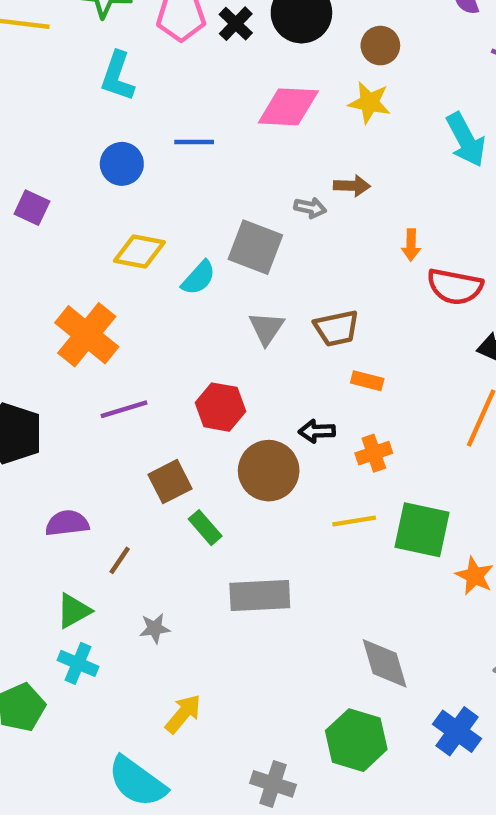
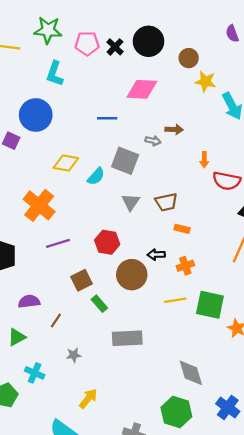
yellow star: (369, 103) -> (205, 82), moved
blue line: (194, 142) -> (107, 118), moved
blue circle: (122, 164) -> (36, 115), moved, size x1.5
green triangle: (74, 611) -> (17, 337), moved

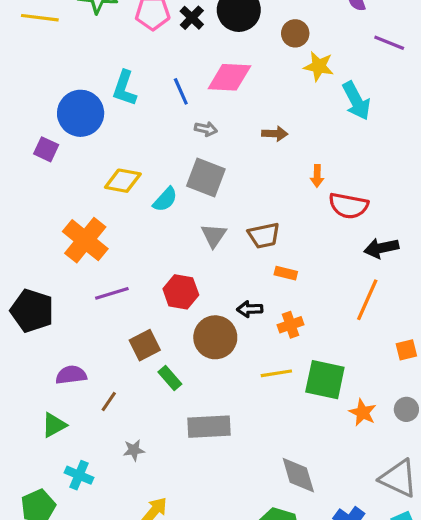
cyan L-shape: (55, 74) -> (124, 88), moved
blue line: (107, 118) -> (181, 91), moved, turned 66
gray arrow: (153, 141) -> (206, 129), moved

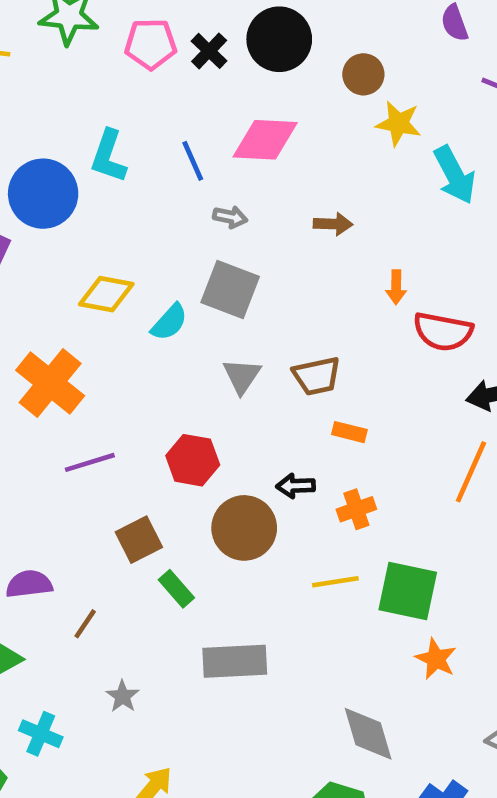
orange star: (363, 412) -> (436, 659), moved
gray star: (134, 450) -> (123, 696), turned -30

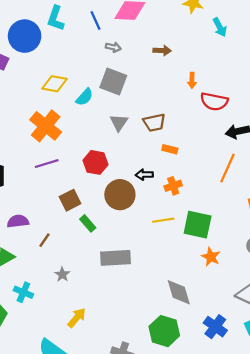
cyan arrow: (455, 175) -> (220, 27), size x0.7
orange cross: (50, 383) -> (46, 126), moved

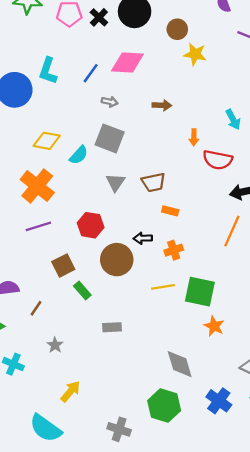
blue line: (96, 21) -> (91, 73), turned 60
cyan arrow: (220, 27) -> (233, 119), moved
gray rectangle: (115, 258) -> (112, 327), size x0.6

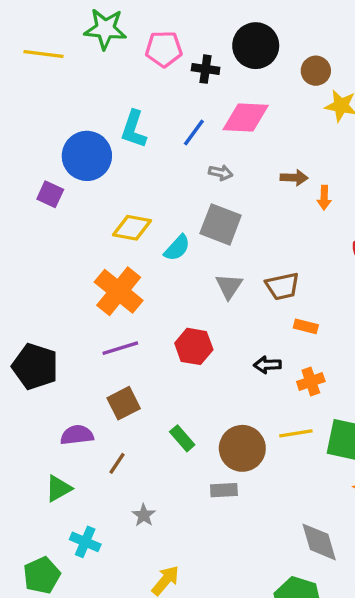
black cross: (99, 17) -> (206, 69), moved, turned -36
orange arrow: (194, 137) -> (324, 198), moved
brown circle: (117, 260) -> (242, 448), moved
brown square: (63, 266) -> (124, 403), moved

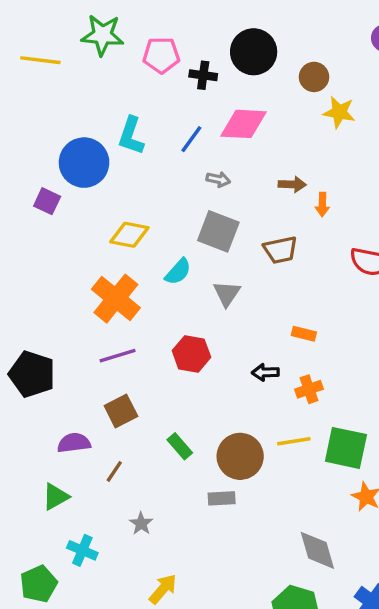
cyan semicircle: (177, 248) -> (178, 272), moved
brown trapezoid: (282, 286) -> (280, 250), moved

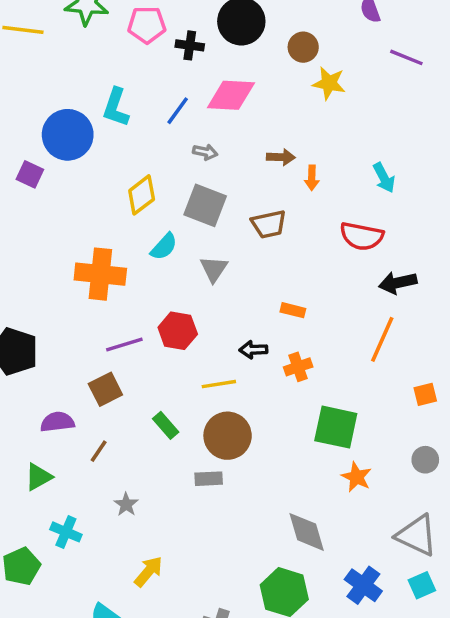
yellow diamond: (129, 235) -> (142, 195), moved, turned -48
orange cross: (116, 299) -> (100, 274), turned -33
purple line: (118, 356) -> (124, 345), moved
yellow line: (294, 441) -> (219, 384), moved

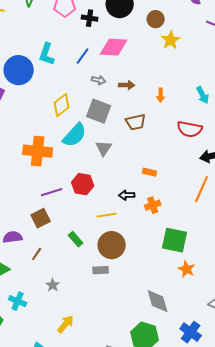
yellow star: (329, 83) -> (171, 40), turned 30
brown arrow: (281, 157) -> (127, 85), moved
cyan semicircle: (164, 247) -> (75, 135), size x1.5

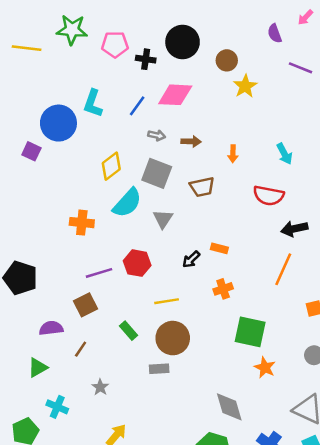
orange cross: (38, 151) -> (82, 223), size x0.7
black arrow: (127, 195) -> (191, 259), moved, turned -42

